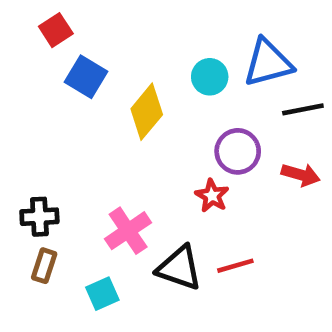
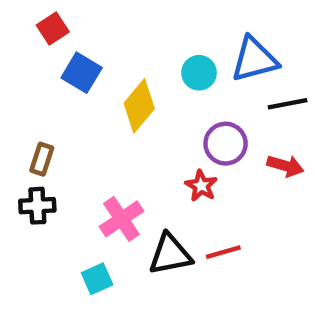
brown rectangle: (44, 266) -> (42, 159), moved
black triangle: (179, 268) -> (170, 254), turned -30

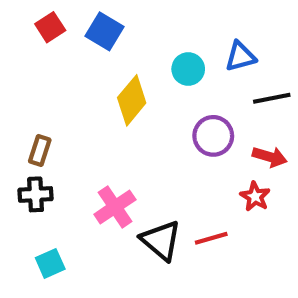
blue triangle: (254, 59) -> (240, 56), size x0.7
blue square: (82, 73) -> (105, 31), moved
red star: (201, 186) -> (255, 197), moved
black triangle: (170, 254) -> (161, 240), turned 51
cyan square: (97, 279) -> (50, 263), moved

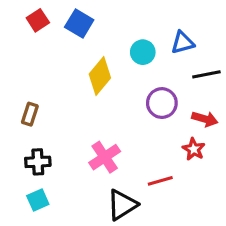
black cross: (36, 194) -> (38, 162), moved
pink cross: (115, 207) -> (105, 157), moved
black triangle: (161, 240) -> (122, 205), moved, turned 48

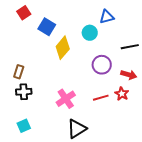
blue square: (79, 24) -> (47, 27), moved
blue triangle: (183, 43) -> (107, 17), moved
black cross: (38, 162) -> (24, 92), moved
red line: (160, 181) -> (101, 98), moved

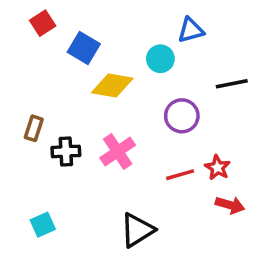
yellow diamond: (63, 48) -> (112, 85), turned 60
red arrow: (129, 75) -> (230, 205), moved
black cross: (24, 92) -> (66, 151), moved
pink cross: (66, 99) -> (118, 151), moved

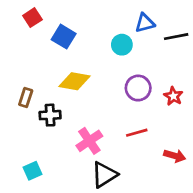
black line: (232, 84) -> (176, 37), moved
yellow diamond: (112, 85) -> (74, 81), moved
pink cross: (118, 151) -> (89, 141), moved
red star: (217, 168) -> (173, 96), moved

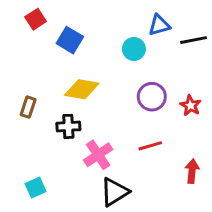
black cross: (50, 115) -> (68, 126), moved
red arrow: (175, 156) -> (192, 171), turned -100

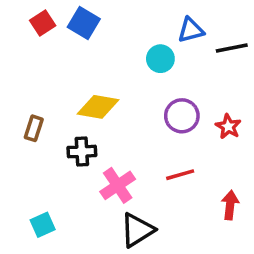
blue square: (70, 40) -> (84, 23), moved

